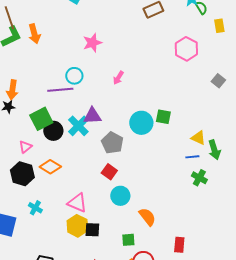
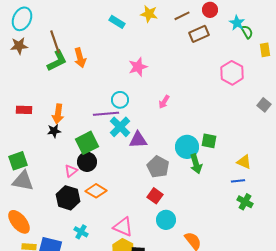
cyan cross: (78, 126) -> (120, 127), moved
black circle: (53, 131) -> (87, 162), moved
green arrow: (214, 150) -> (196, 164), moved

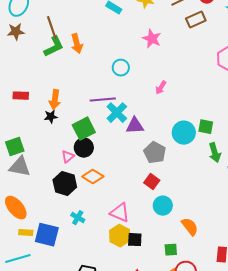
pink star: (138, 67) -> (152, 39), moved, turned -30
cyan circle: (120, 100) -> (121, 68), moved
green arrow: (196, 164) -> (215, 153), moved

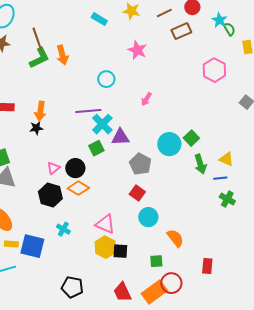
green square: (206, 127) -> (191, 138), turned 35
green square: (84, 129) -> (96, 148), moved, size x0.7
black circle: (84, 148) -> (75, 168), moved

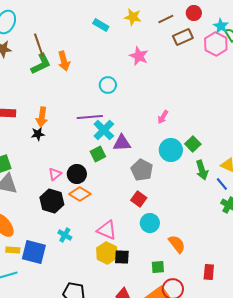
pink hexagon: (214, 70) -> (216, 44), moved
pink arrow: (146, 99) -> (163, 117), moved
blue line: (220, 178) -> (222, 184), turned 56

